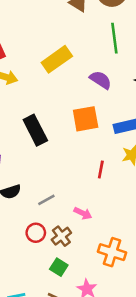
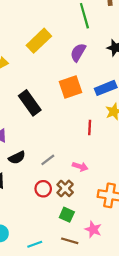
purple semicircle: (101, 80) -> (78, 52), turned -84

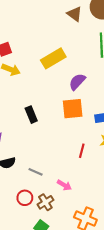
purple semicircle: (78, 52) -> (77, 82), moved
black rectangle: (30, 103) -> (31, 115), size x0.7
gray line: (48, 160) -> (36, 172), turned 48

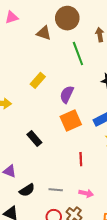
yellow rectangle: (53, 58) -> (38, 80), size x0.7
red line: (82, 151) -> (81, 159), moved

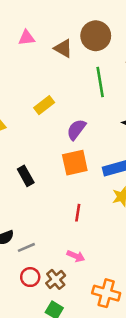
pink triangle: (12, 17) -> (27, 38), moved
gray line: (56, 190) -> (26, 247), moved, turned -40

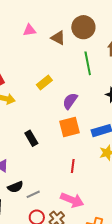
pink arrow: (76, 256) -> (72, 200), size x1.6

